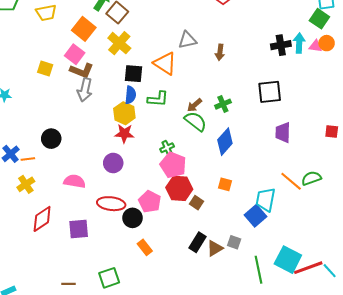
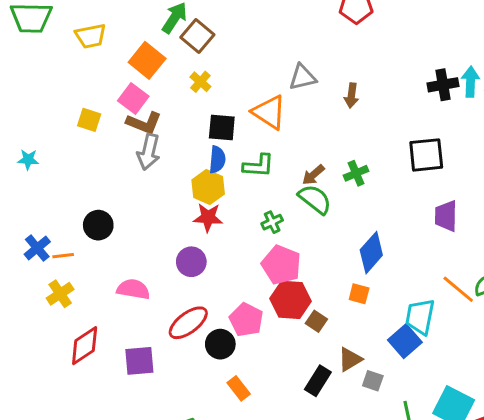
yellow cross: (119, 43) -> (200, 82), size x0.6
blue diamond: (225, 142) -> (371, 253), moved
green cross: (167, 148) -> (272, 222), moved
red ellipse: (111, 204) -> (188, 323), turned -44
brown triangle: (215, 248) -> (350, 359), moved

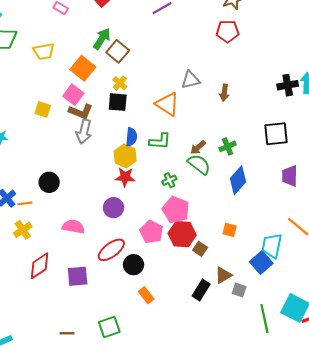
black square: (222, 128) -> (118, 102), moved
blue diamond: (371, 253) -> (238, 180), moved
pink pentagon: (246, 320) -> (151, 232), moved

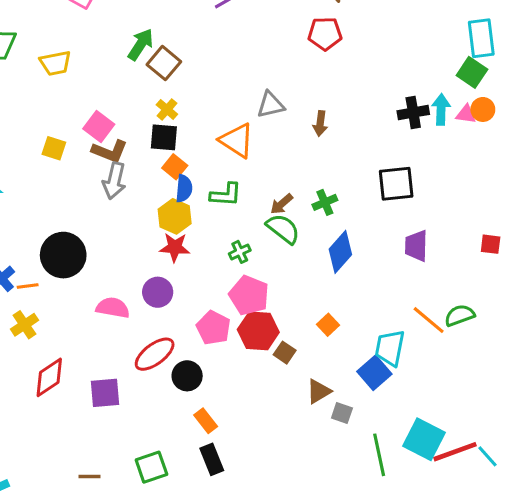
orange square: (83, 68) -> (175, 167), moved, size x0.7
black circle: (49, 182) -> (63, 255), size x1.5
pink semicircle: (73, 227) -> (113, 308), moved
orange square: (230, 230) -> (328, 325), turned 32
black rectangle: (201, 290) -> (212, 459), moved, turned -54

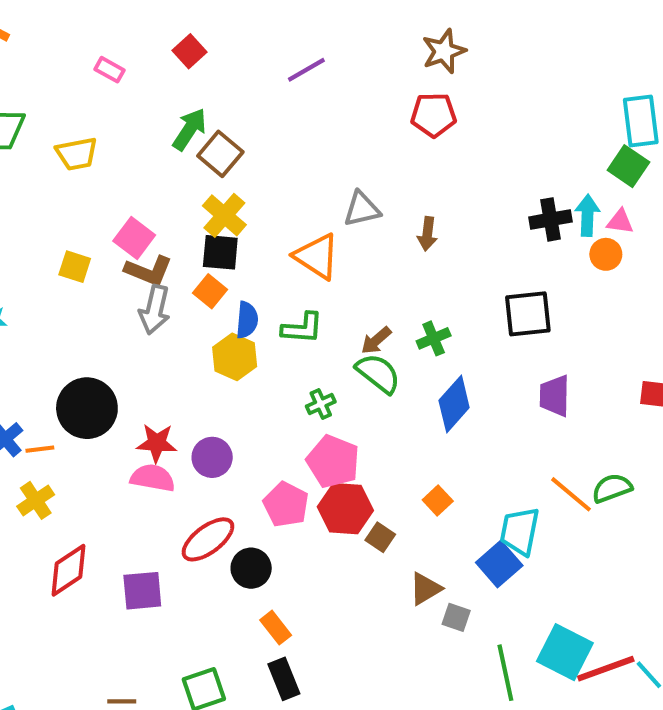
yellow cross: (167, 109) -> (224, 215), size x1.5
orange circle: (483, 109) -> (606, 254), moved
orange square: (175, 167) -> (210, 291), moved
red star: (175, 247) -> (157, 443), moved

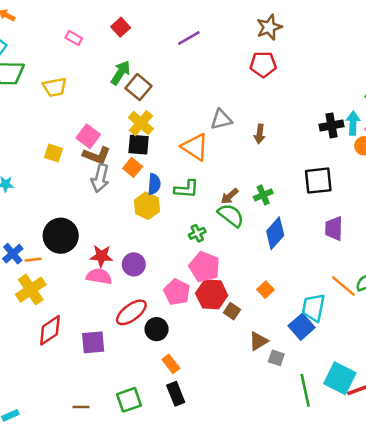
yellow cross: (36, 500) -> (31, 290), size x1.4

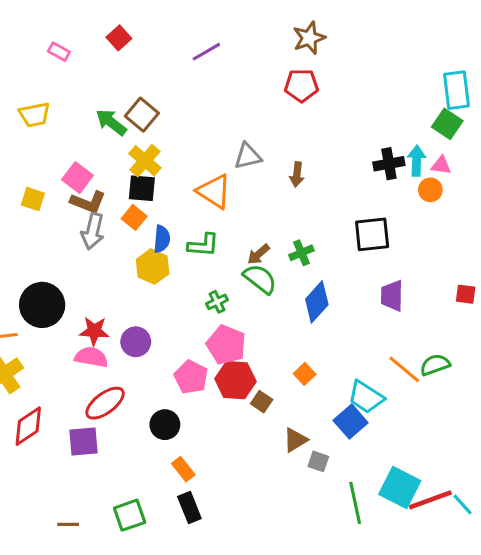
green arrow: (121, 73) -> (111, 122), moved, turned -85
cyan trapezoid: (313, 308) -> (366, 397), turned -68
red ellipse: (131, 312) -> (105, 403), moved

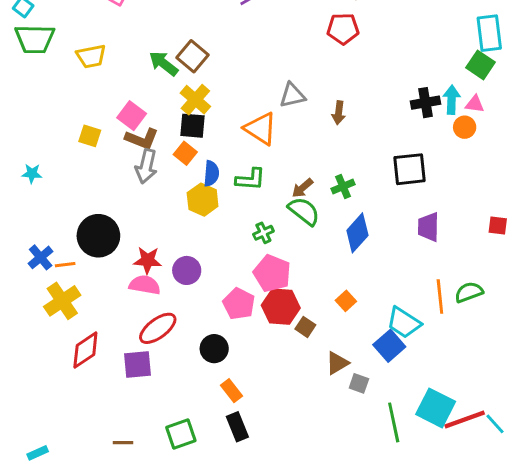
orange line: (404, 369) -> (440, 297), turned 44

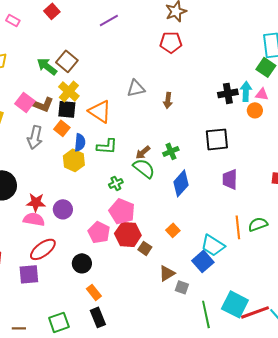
orange triangle: (261, 129) -> (100, 111), moved
brown L-shape: (142, 139) -> (42, 104), moved

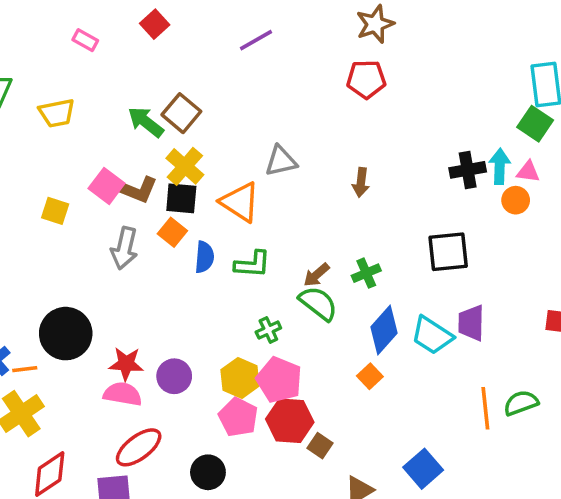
gray triangle: (136, 88) -> (281, 161), moved
yellow hexagon: (74, 160) -> (240, 378), moved
orange square: (173, 230) -> (370, 376), moved
cyan trapezoid: (213, 245) -> (432, 335), moved

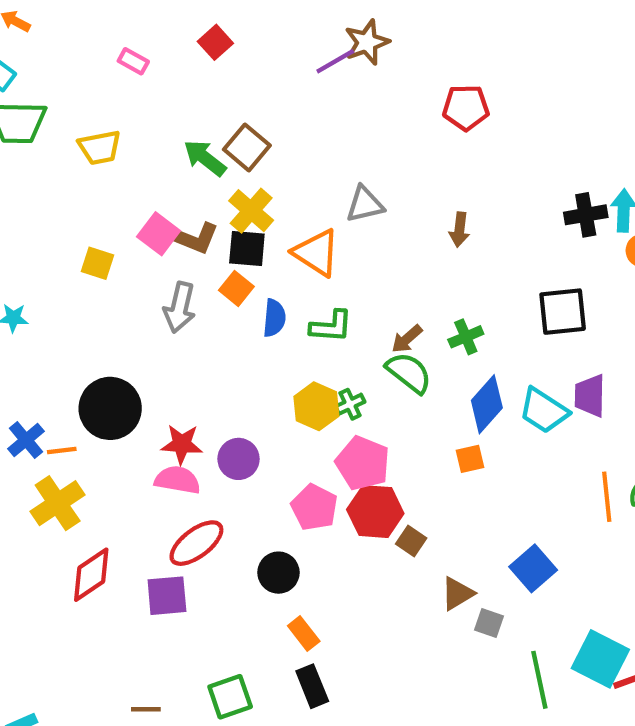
brown star: (375, 24) -> (367, 42), moved
orange square: (370, 376) -> (470, 459), turned 30
yellow hexagon: (240, 378) -> (316, 406), moved

